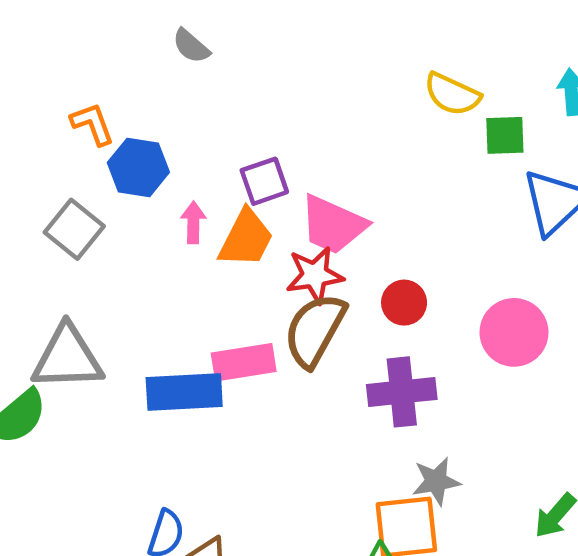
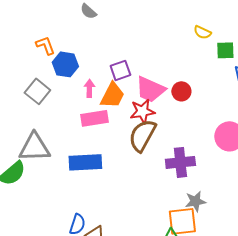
yellow semicircle: (452, 94) -> (202, 32), size x0.7
red circle: (404, 303) -> (181, 91), moved
pink rectangle: (244, 362) -> (94, 118), moved

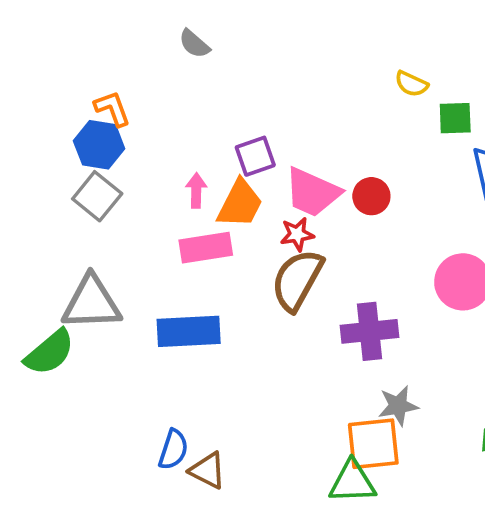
blue hexagon: (65, 64) -> (99, 145), moved
red star: (142, 111) -> (297, 234), size x0.7

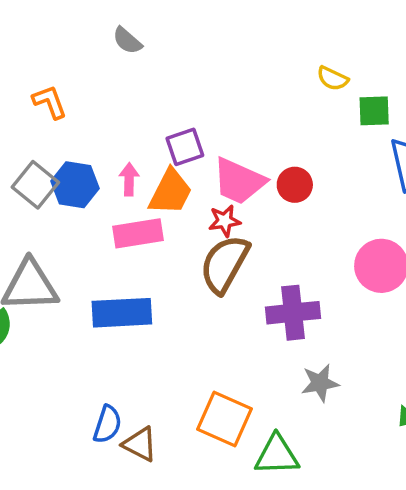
blue hexagon: (99, 145) -> (75, 185), moved
orange square: (373, 444) -> (225, 419), moved, turned 30

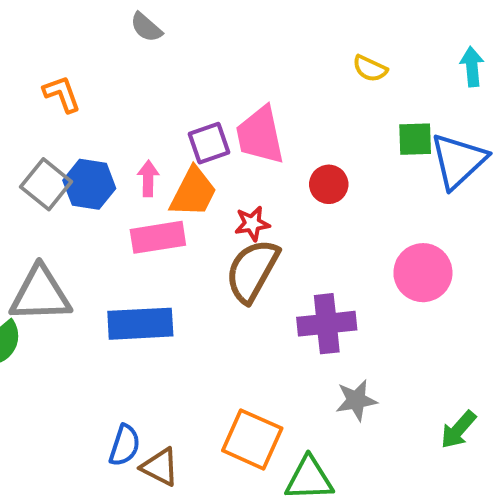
green square: (374, 111) -> (415, 139), moved
pink trapezoid: (239, 181) -> (260, 135), moved, turned 54

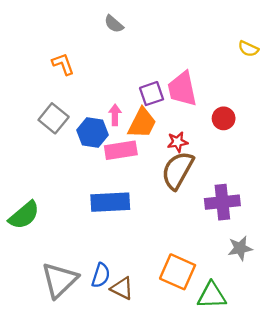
blue hexagon: (89, 184) -> (93, 133), moved
gray triangle: (40, 294) -> (59, 280), moved, turned -42

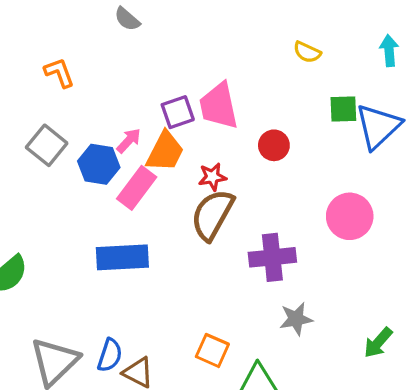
pink arrow: (115, 115) -> (129, 141), turned 42
pink rectangle: (121, 150) -> (137, 188), turned -44
orange square: (178, 272) -> (212, 350), size x0.7

